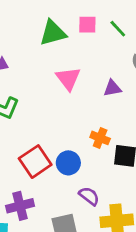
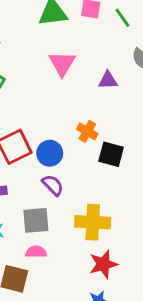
purple semicircle: (89, 196) -> (53, 185), moved

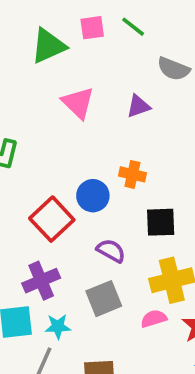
blue circle: (50, 153) -> (93, 196), moved
black square: (111, 154) -> (161, 222), moved
pink semicircle: (36, 252) -> (154, 319), moved

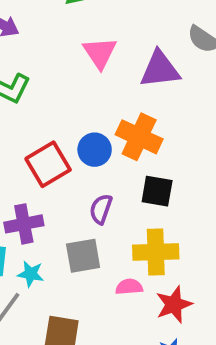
purple triangle: (138, 106) -> (160, 69), size x1.6
orange cross: (132, 174) -> (139, 137), size x1.6
purple semicircle: (111, 251) -> (101, 209), turned -112

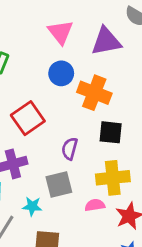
blue circle: (95, 150) -> (61, 73), moved
cyan star: (31, 274) -> (32, 206), moved

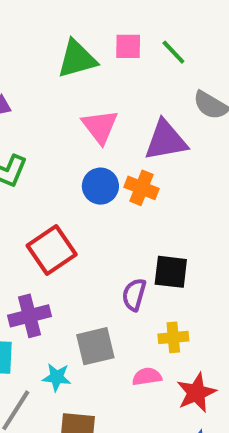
orange cross: (94, 93) -> (141, 188), moved, size x0.7
purple semicircle: (70, 149) -> (134, 295), moved
yellow cross: (113, 178) -> (173, 337), size x0.6

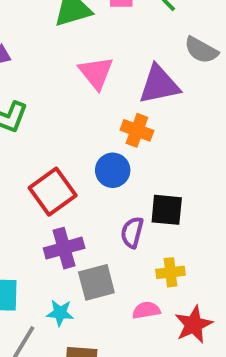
blue circle: (100, 186) -> (113, 170), moved
purple cross: (30, 316) -> (64, 248), moved

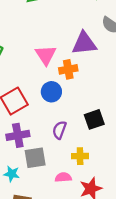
pink triangle: (96, 73) -> (46, 55), moved
orange cross: (137, 130) -> (68, 69), turned -36
black square: (167, 210) -> (94, 119), moved, turned -30

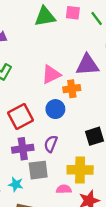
pink triangle: (46, 55) -> (51, 74), turned 35
purple semicircle: (59, 130) -> (51, 144), moved
yellow cross: (80, 156) -> (80, 170), size x1.6

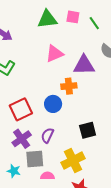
pink triangle: (51, 74) -> (54, 54), moved
purple cross: (23, 149) -> (22, 139), turned -30
yellow cross: (80, 170) -> (73, 160), turned -30
pink semicircle: (64, 189) -> (47, 176), moved

